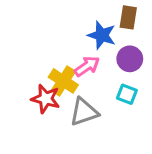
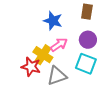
blue star: (102, 35) -> (53, 21), moved
cyan square: (127, 94) -> (86, 64), size x1.5

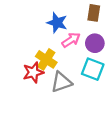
pink arrow: (59, 45) -> (71, 40), moved
red star: (31, 67) -> (33, 72), turned -30

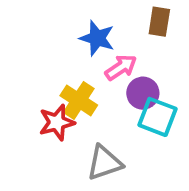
purple circle: (95, 43) -> (143, 93), moved
gray triangle: (61, 82) -> (104, 163), moved

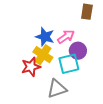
blue star: (97, 38) -> (45, 37), moved
cyan square: (158, 117) -> (69, 64), moved, turned -35

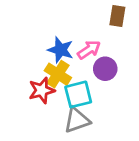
cyan square: (69, 64) -> (78, 94), moved

